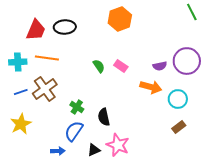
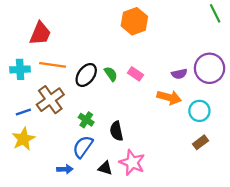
black ellipse: (65, 27) -> (86, 75), moved, turned -50
blue line: (21, 92) -> (23, 112), moved
black triangle: (94, 150) -> (105, 168), turned 40

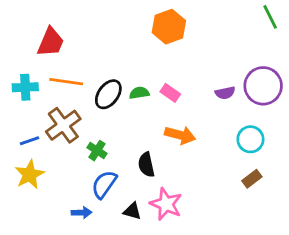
green semicircle: (111, 74) -> (139, 93), turned -64
orange arrow: (169, 97) -> (180, 135), moved
green cross: (86, 120) -> (97, 151), moved

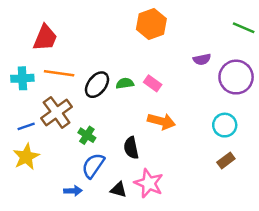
green line: (270, 17) -> (244, 28), moved, turned -40
purple semicircle: (225, 93) -> (202, 59), moved

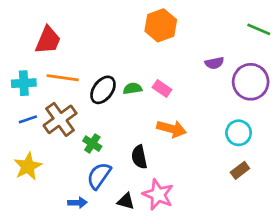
blue line: (26, 126) -> (28, 119), moved

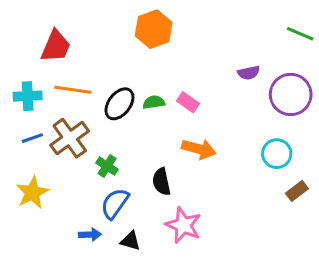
orange hexagon: (161, 25) -> (154, 29), moved
brown rectangle: (240, 170) -> (297, 191), moved
black triangle: (126, 201) -> (130, 241), moved

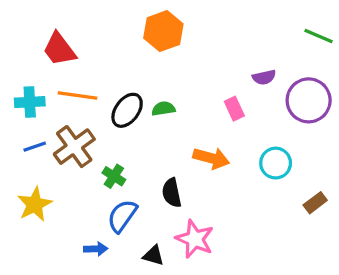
red trapezoid: (56, 46) -> (59, 49), turned 120
pink rectangle: (188, 102) -> (234, 109), moved, turned 30
cyan circle: (277, 154) -> (276, 163), moved
black triangle: (130, 241) -> (153, 255), moved

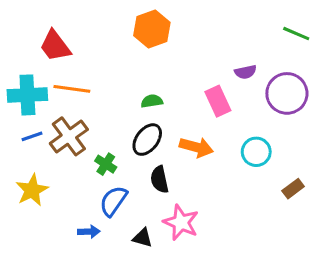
cyan cross: (30, 102) -> (27, 95), size x1.4
pink rectangle: (234, 109) -> (218, 101), size x1.4
black ellipse: (127, 110) -> (147, 140), moved

